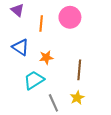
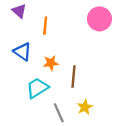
pink circle: (70, 17) -> (99, 19), moved
brown line: (79, 70) -> (73, 77), moved

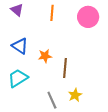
orange line: (45, 26) -> (52, 13), moved
cyan trapezoid: (37, 88) -> (18, 78), moved

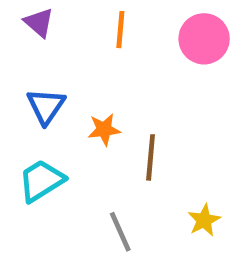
blue triangle: (20, 46) -> (46, 106), turned 30
yellow star: (75, 95) -> (204, 220), moved

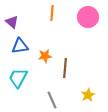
purple triangle: (39, 23) -> (12, 22), moved
blue triangle: (46, 106) -> (20, 46), turned 48
cyan trapezoid: (41, 181) -> (18, 78), turned -30

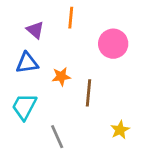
pink circle: (88, 17) -> (113, 44), moved
purple triangle: (12, 22) -> (35, 30), moved
gray line: (52, 100) -> (57, 137), moved

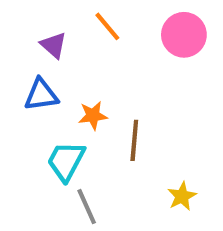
orange line: (71, 18) -> (107, 26), turned -45
pink circle: (113, 44) -> (184, 35), moved
cyan trapezoid: (24, 107) -> (66, 161), moved

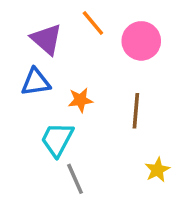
pink circle: (184, 35) -> (141, 41), moved
purple triangle: (54, 45) -> (46, 39), size x1.4
brown line: (134, 140) -> (136, 111), moved

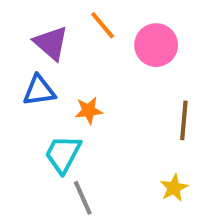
brown line: (136, 111) -> (184, 120), moved

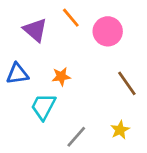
blue triangle: (39, 91) -> (17, 74), moved
brown line: (184, 120) -> (127, 83), turned -40
gray line: (83, 198) -> (76, 137), moved, turned 65

